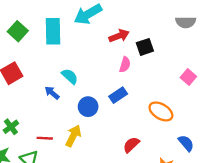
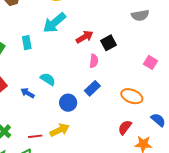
cyan rectangle: (53, 31) -> (27, 43), size x0.6
blue arrow: (52, 93) -> (27, 93), moved
yellow arrow: (73, 136) -> (60, 130), turned 48
red semicircle: (131, 145) -> (125, 127), moved

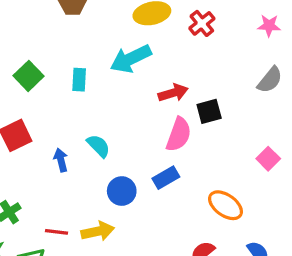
gray semicircle: (140, 15) -> (270, 80), turned -54
pink semicircle: (94, 61) -> (179, 135), size x1.5
blue arrow: (27, 93) -> (61, 160), turned 32

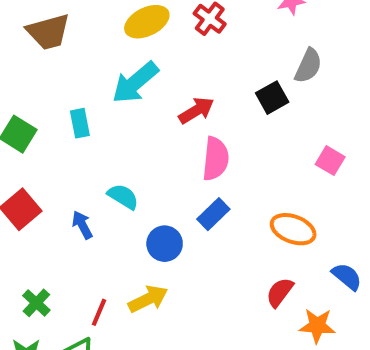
black square: (209, 111) -> (272, 98), moved
red line: (57, 232) -> (99, 312), turned -60

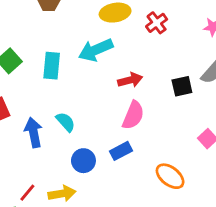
cyan rectangle: (80, 123) -> (52, 66), size x1.4
blue arrow: (82, 225) -> (33, 132), size x1.5

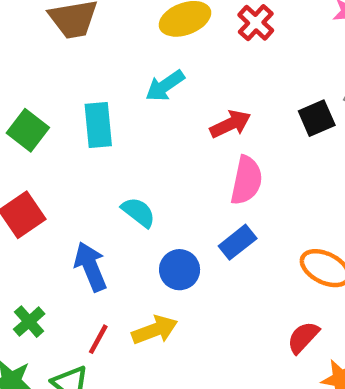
cyan arrow: (96, 50) -> (165, 86), size x0.7
blue arrow: (33, 132) -> (91, 267), moved

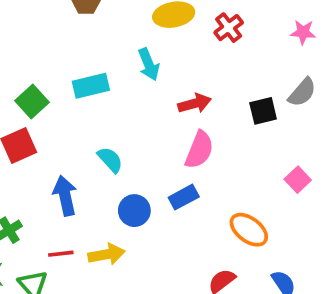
cyan arrow: (165, 86) -> (149, 64), turned -88
cyan rectangle: (98, 125) -> (91, 86), turned 72
green square: (28, 130) -> (32, 102), moved
red line: (98, 339) -> (61, 254), turned 45

